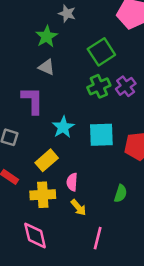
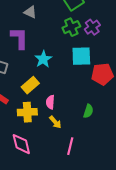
cyan square: (101, 135) -> (81, 56), moved

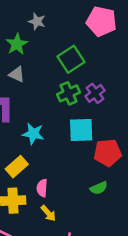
cyan star: (43, 59) -> (33, 134), turned -30
green semicircle: (88, 111) -> (99, 188), moved, turned 48

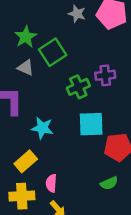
gray star: (37, 21) -> (77, 14), moved
green square: (71, 59) -> (53, 52), moved
purple cross: (95, 93) -> (105, 75), moved, turned 30

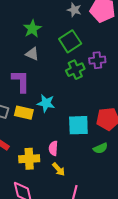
green square: (53, 52) -> (70, 41), moved
cyan square: (91, 124) -> (78, 125), moved
yellow rectangle: (26, 161) -> (24, 113), moved, turned 54

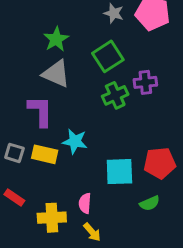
gray triangle: (32, 54) -> (56, 74), size x1.5

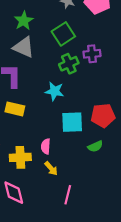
cyan star: (75, 141) -> (55, 91), moved

